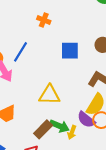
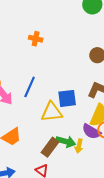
blue square: (70, 51) -> (67, 98), moved
blue line: (21, 52) -> (30, 87), moved

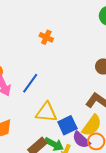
blue square: (67, 98) -> (67, 125), moved, turned -30

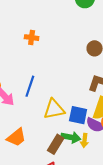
blue square: (67, 125) -> (78, 115), turned -36

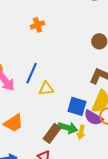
orange cross: (32, 38) -> (38, 25), turned -32
yellow triangle: (54, 109) -> (46, 89), moved, size x0.7

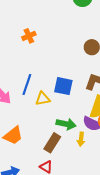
blue square: (77, 106) -> (63, 86), moved
green arrow: (68, 128) -> (66, 124), moved

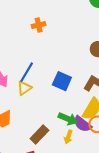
yellow triangle: (43, 99) -> (24, 88), moved, turned -35
green arrow: (66, 124) -> (68, 119), moved

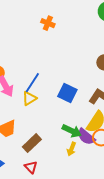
orange cross: (39, 25) -> (48, 23), moved, turned 32
brown rectangle: (39, 134) -> (32, 143), moved

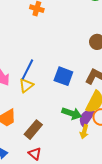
purple semicircle: (86, 137) -> (87, 118), turned 90
yellow arrow: (71, 149) -> (84, 132), moved

